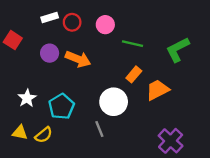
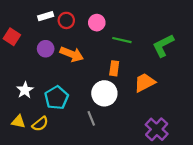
orange rectangle: (134, 74) -> (114, 68), moved, turned -32

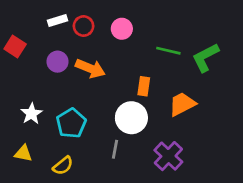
green line: (122, 40) -> (168, 51), moved
gray line: (91, 118) -> (115, 149), turned 32
yellow semicircle: (40, 124) -> (63, 166), moved
purple cross: (157, 129) -> (168, 156), moved

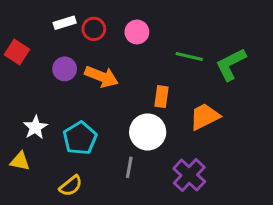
yellow triangle: (23, 153) -> (20, 161), moved

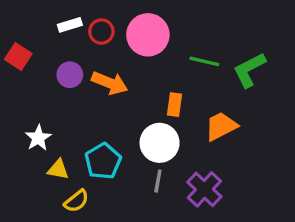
pink circle: (137, 32) -> (148, 35), size x1.6
cyan pentagon: (80, 138) -> (103, 161), moved
yellow triangle: (20, 161) -> (58, 169), moved
gray line: (129, 167) -> (158, 181), moved

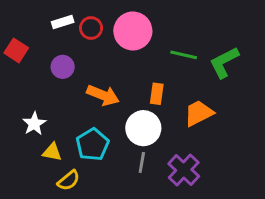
orange arrow: (110, 83) -> (103, 95), moved

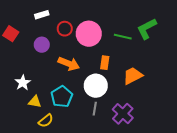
red circle: (91, 28) -> (65, 29), moved
pink circle: (133, 31) -> (89, 34), moved
green L-shape: (224, 62) -> (147, 29), moved

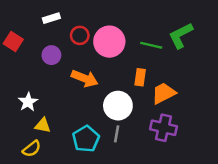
orange rectangle: (105, 63) -> (140, 77), moved
cyan pentagon: (62, 97) -> (86, 139), moved
purple cross: (123, 114) -> (164, 128), moved, turned -30
yellow semicircle: (46, 121) -> (32, 149), moved

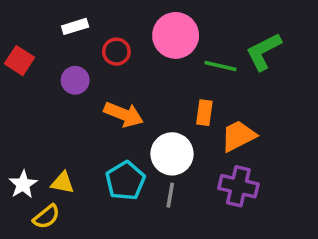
pink circle: (109, 42) -> (176, 35), moved
white star: (28, 102) -> (23, 184), moved
cyan pentagon: (86, 139) -> (125, 181), moved

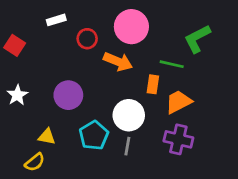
green line: (220, 66) -> (172, 64), moved
purple circle: (75, 80) -> (68, 95), moved, size x1.4
orange arrow: (124, 114) -> (118, 62), moved
white star: (23, 184) -> (17, 95), moved

